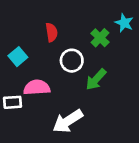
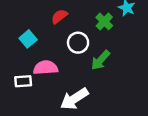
red semicircle: (52, 32) -> (59, 16), turned -119

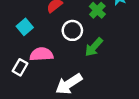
white rectangle: (23, 81) -> (20, 67), turned -56

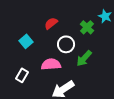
pink semicircle: (41, 54) -> (51, 64), moved

